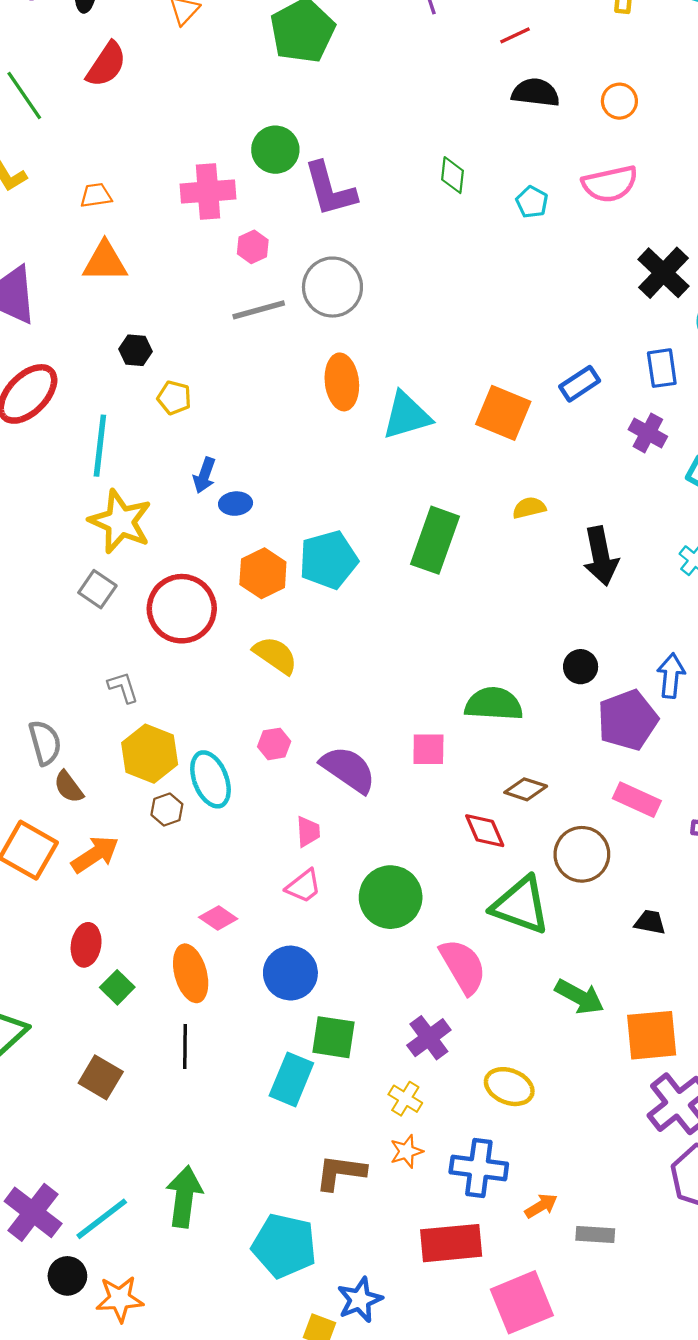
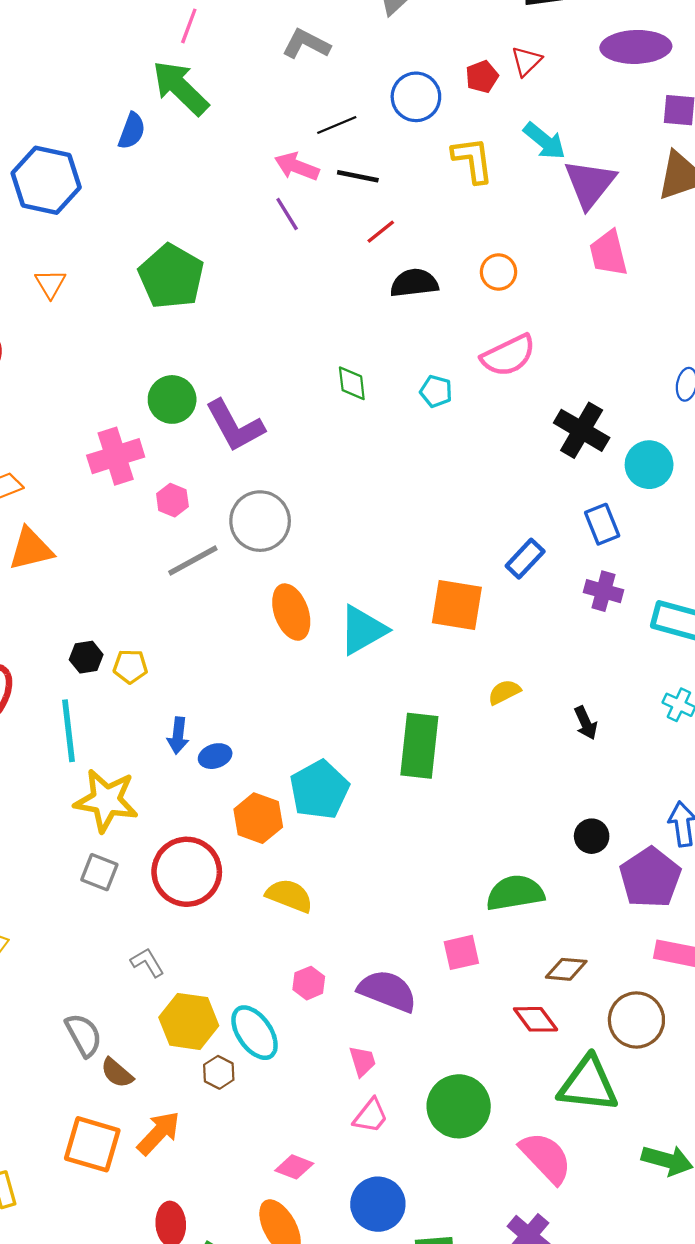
black hexagon: (136, 350) -> (86, 657), moved
black arrow: (601, 556) -> (586, 723), size x0.6

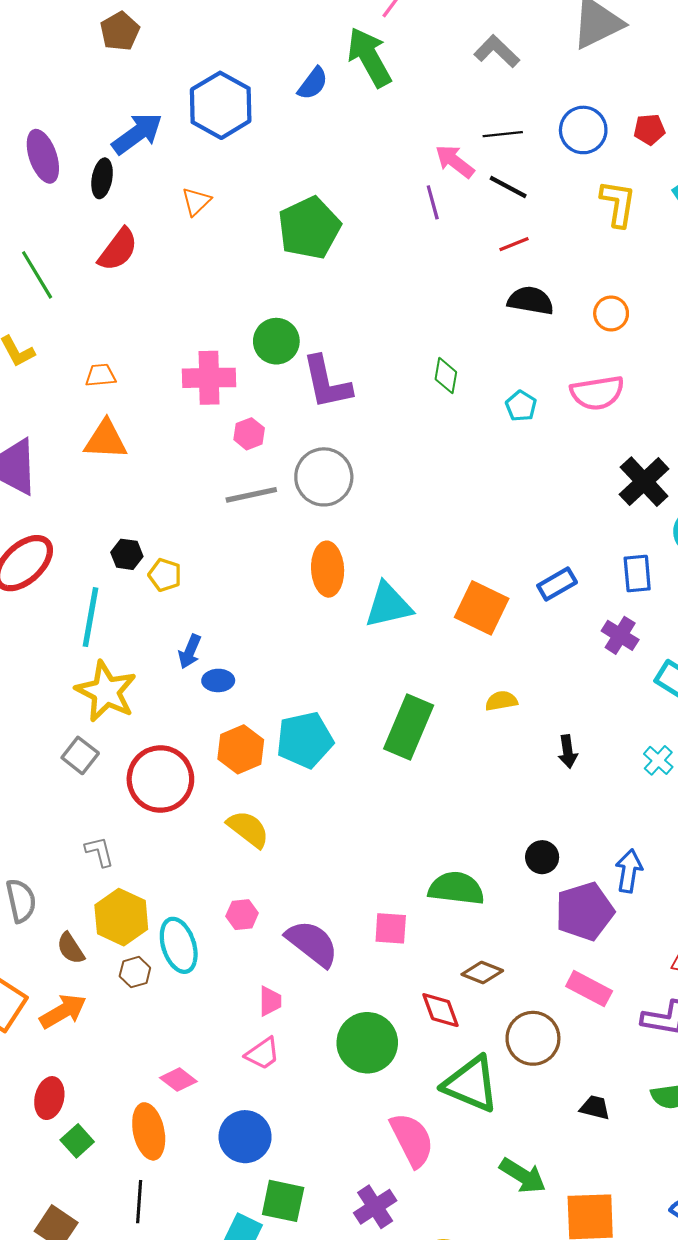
brown semicircle: (117, 1073) -> (71, 948), moved
green circle: (459, 1106) -> (367, 1043), moved

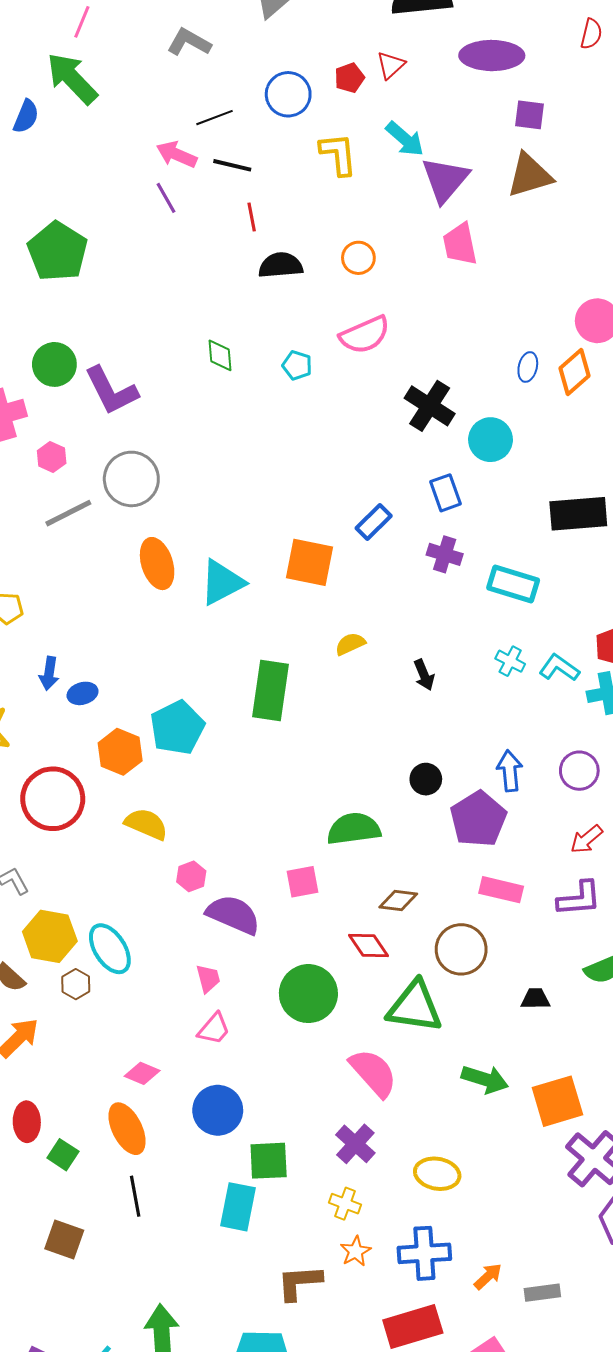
red line: (514, 244) -> (252, 217), turned -64
pink hexagon: (242, 915) -> (191, 876), moved

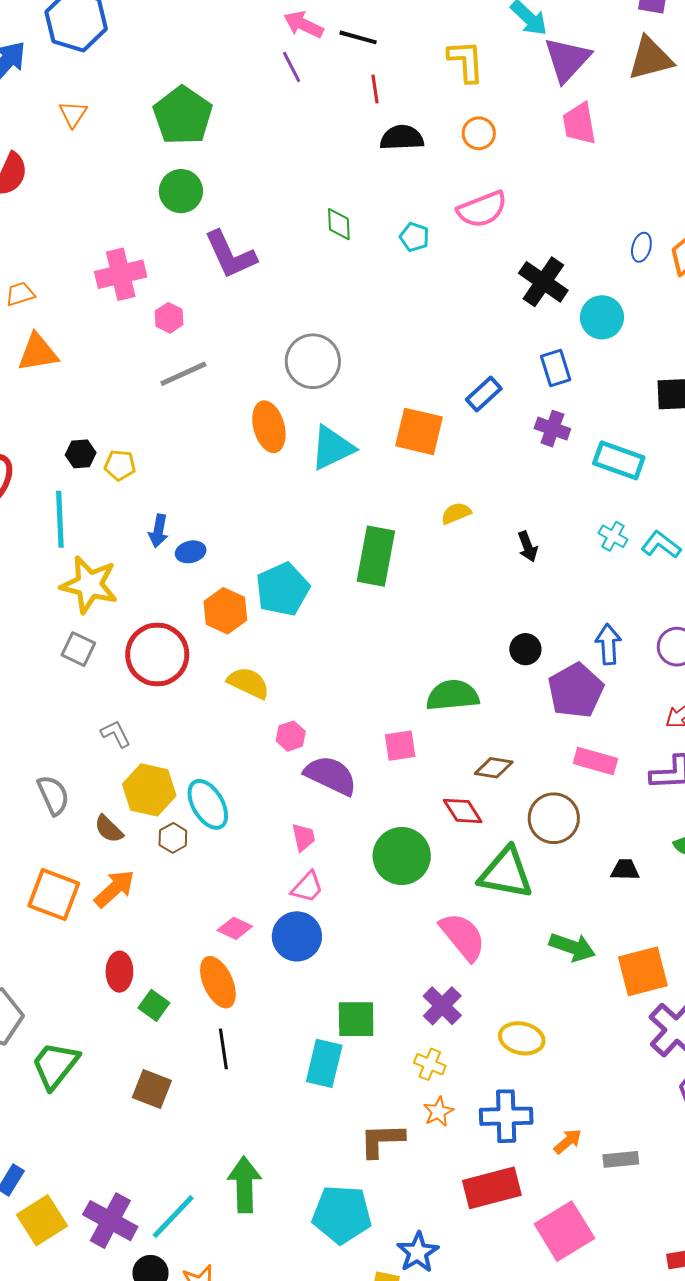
yellow L-shape: (338, 154) -> (466, 61), moved
green circle: (54, 364) -> (181, 191), moved
gray circle: (131, 479) -> (313, 361), moved
blue circle: (218, 1110) -> (297, 936), moved

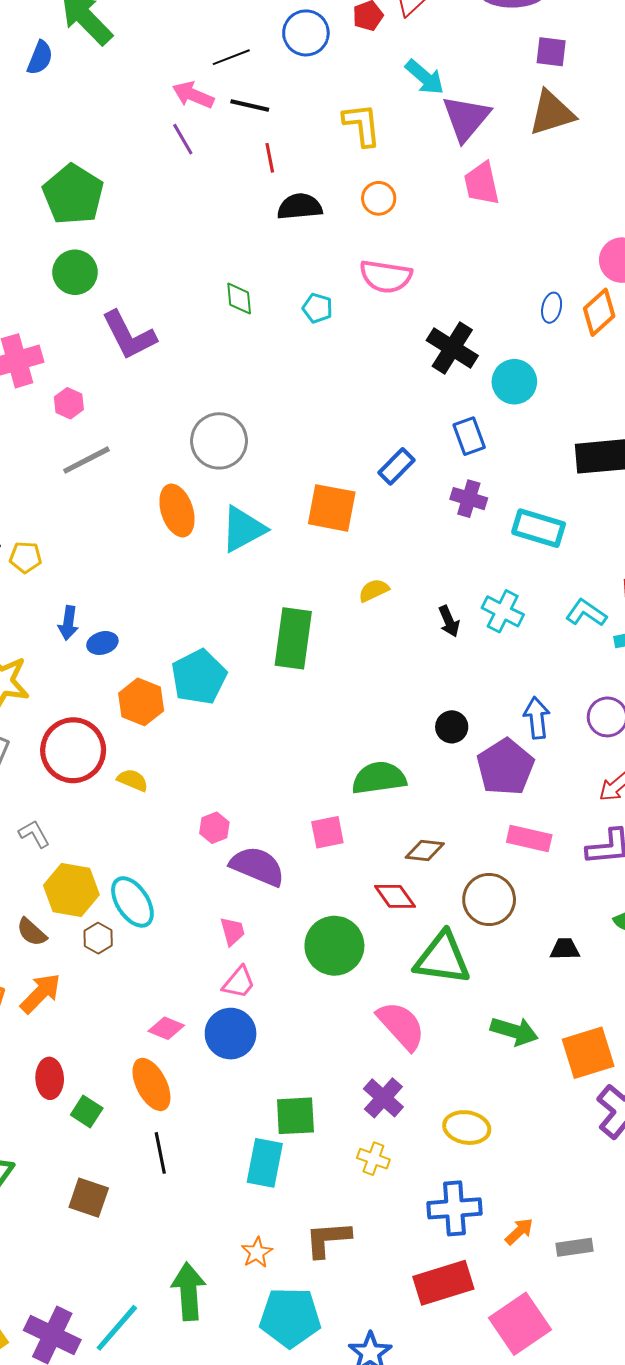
pink semicircle: (482, 209) -> (386, 276), turned 33
cyan cross: (613, 536) -> (503, 611), moved, size x1.4
yellow semicircle: (248, 683) -> (133, 780), moved, size x0.7
orange star: (438, 1112) -> (257, 1252), moved

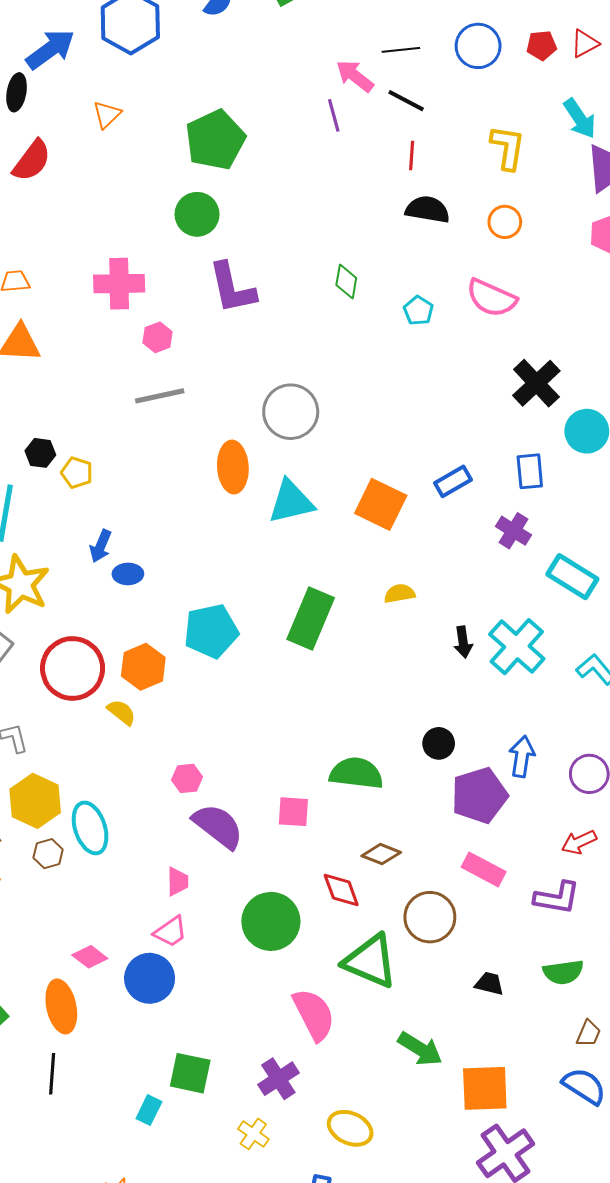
cyan cross: (503, 611) -> (517, 647), size x1.4
orange hexagon: (141, 702) -> (143, 667), moved
cyan rectangle: (265, 1163) -> (149, 1110), size x0.6

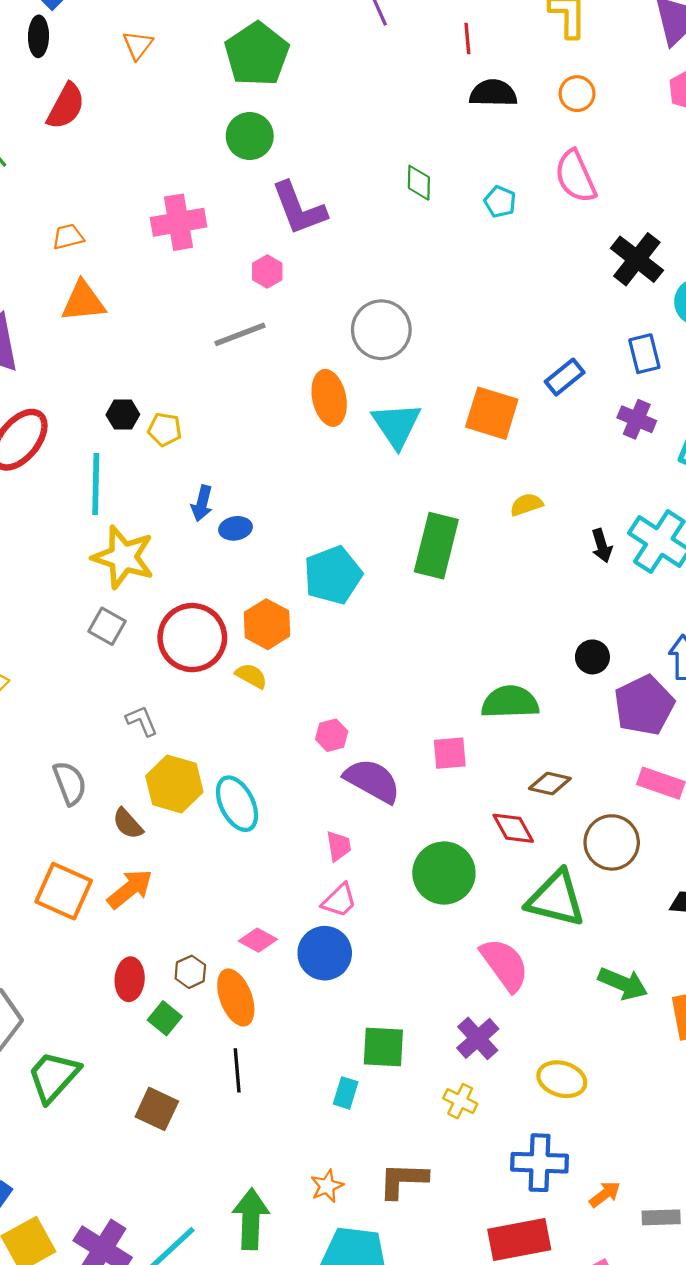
pink semicircle: (492, 298) -> (575, 176), turned 51
pink hexagon: (158, 337) -> (267, 271), moved
cyan triangle: (291, 502) -> (396, 425), turned -42
brown hexagon: (48, 854) -> (190, 972), moved

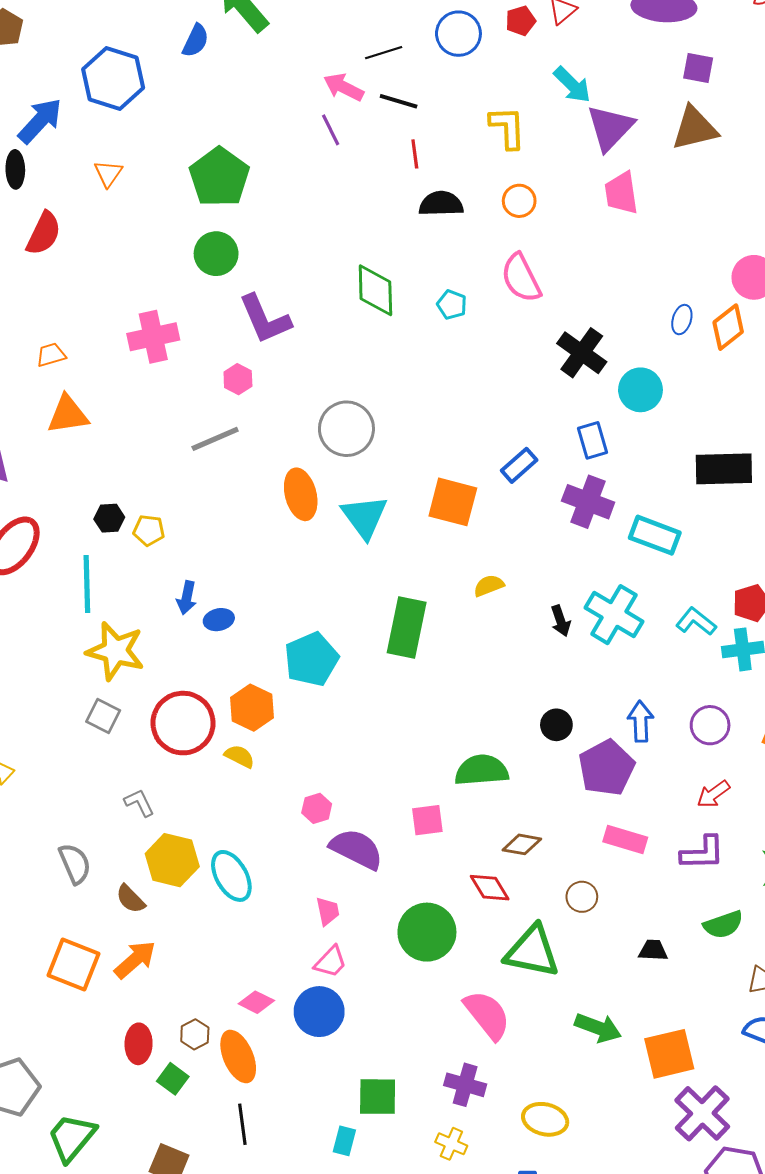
green diamond: (419, 183) -> (375, 290), size x1.6
purple cross: (637, 419) -> (588, 502), size x1.4
brown circle: (612, 842) -> (582, 897), size x0.6
purple cross: (478, 1038) -> (465, 1085), turned -30

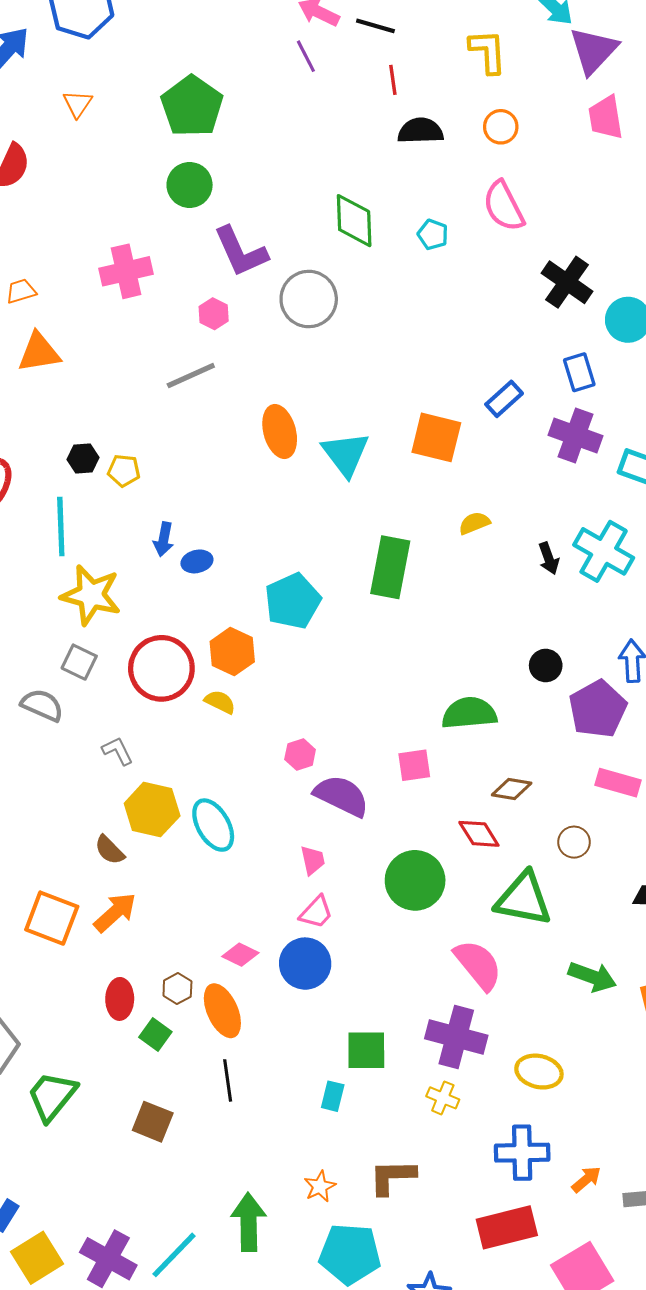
gray circle: (346, 429) -> (309, 299), moved
gray semicircle: (75, 864) -> (42, 705), moved, turned -42
purple cross: (465, 1085) -> (456, 1037), size x1.4

